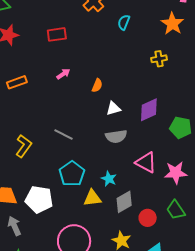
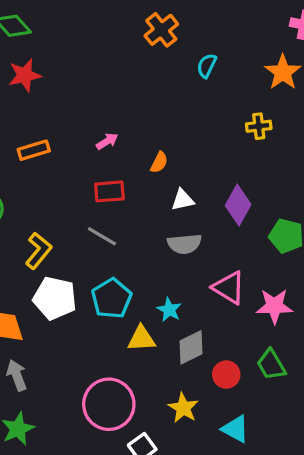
red rectangle: (57, 34) -> (109, 191), moved
purple diamond: (149, 110) -> (238, 205), turned -40
white pentagon: (39, 199) -> (55, 298), moved

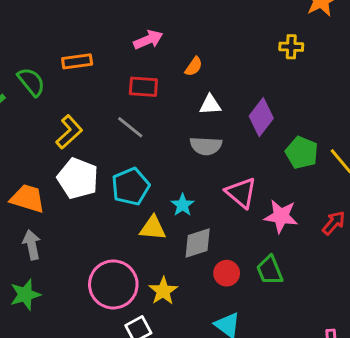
pink arrow: (107, 141) -> (148, 40), size x1.4
orange rectangle: (34, 150) -> (77, 61), moved
yellow star: (183, 408) -> (163, 291), moved

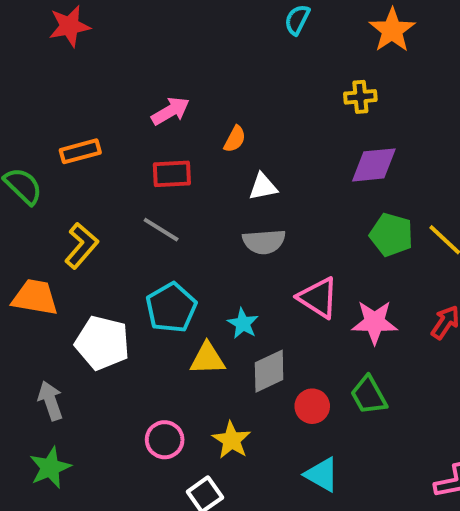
purple diamond: (261, 117) -> (374, 165), moved, turned 54
white pentagon: (78, 178) -> (102, 343), moved
orange trapezoid: (28, 199) -> (35, 297), moved
pink circle: (113, 284) -> (165, 440), size x0.6

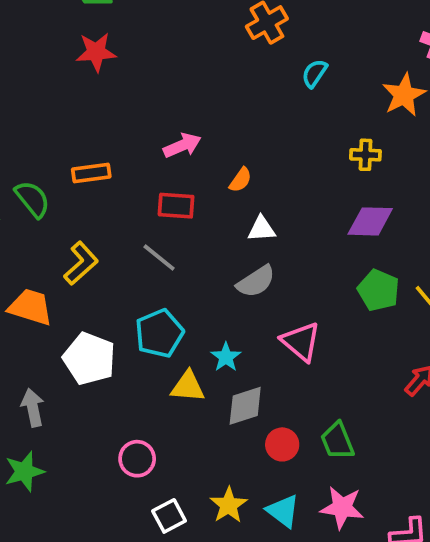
gray semicircle: (264, 242) -> (256, 281), turned -36
pink star: (375, 322) -> (342, 508), moved
yellow star: (231, 440) -> (229, 505), moved

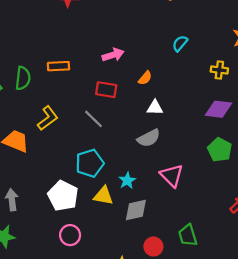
cyan semicircle: (314, 73) -> (180, 43), moved
green semicircle: (33, 199) -> (23, 78), turned 40
white pentagon: (89, 359) -> (63, 196), moved
red circle: (282, 444) -> (153, 247), moved

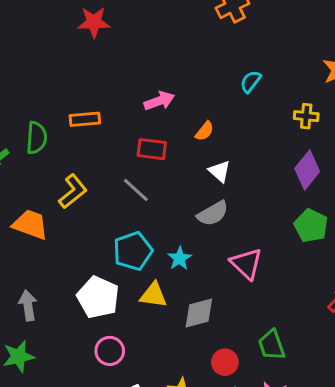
white triangle: (155, 108) -> (220, 171), turned 42
purple diamond: (219, 109) -> (307, 170), turned -56
cyan star: (127, 181) -> (180, 258), moved

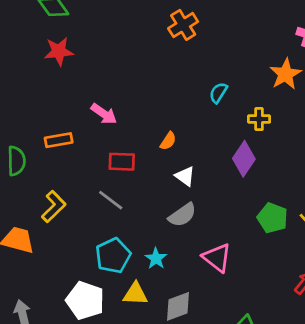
cyan semicircle: (251, 82) -> (218, 93), moved
pink arrow: (159, 101) -> (104, 114), moved, turned 60
purple diamond: (307, 170) -> (244, 159), moved

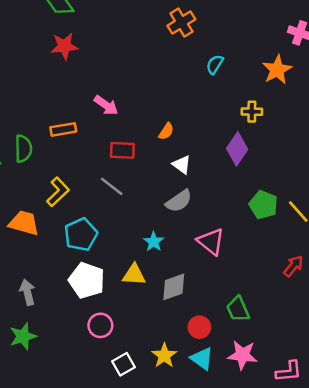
cyan semicircle: (218, 93) -> (215, 64), moved
cyan pentagon: (113, 256) -> (81, 235), moved

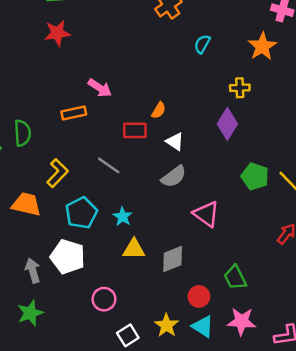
orange rectangle: (63, 129) -> (74, 113), moved
red rectangle: (122, 150) -> (135, 130), moved
cyan star: (154, 242) -> (123, 217), moved
white pentagon: (87, 280) -> (68, 257), moved

